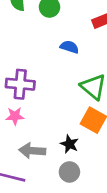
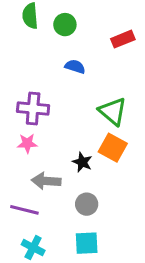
blue semicircle: (69, 47) -> (75, 67), moved
black star: (69, 144) -> (82, 162), moved

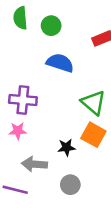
blue semicircle: (75, 67) -> (60, 63), size x1.5
black star: (82, 162) -> (66, 147), turned -30

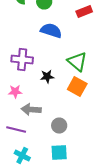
pink star: (18, 131) -> (15, 92), moved
black star: (66, 147) -> (47, 76), moved

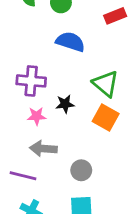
pink star: (15, 92) -> (37, 116), moved

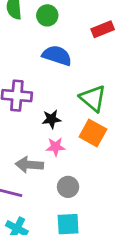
pink star: (37, 116) -> (56, 147), moved

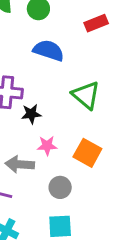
black star: (51, 119) -> (31, 114), moved
orange square: (93, 133) -> (87, 153), moved

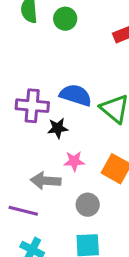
blue semicircle: (49, 50) -> (76, 95), moved

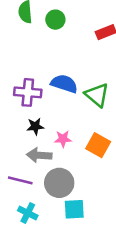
black star: (58, 128) -> (35, 126), moved
gray circle: (88, 205) -> (59, 183), moved, size x1.5

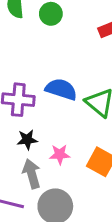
gray arrow: (39, 155) -> (32, 174), turned 70

